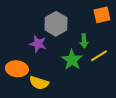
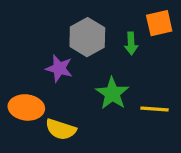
green arrow: (84, 41) -> (131, 43), moved
yellow line: (99, 56) -> (155, 109), moved, turned 36

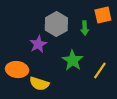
purple star: (59, 68) -> (38, 44), turned 30
yellow line: (155, 109) -> (100, 71), turned -60

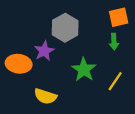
green arrow: (85, 28) -> (114, 42), moved
orange ellipse: (17, 70) -> (19, 64), moved

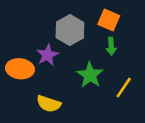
orange square: (119, 17) -> (109, 20), moved, turned 36
green arrow: (114, 42) -> (111, 46), moved

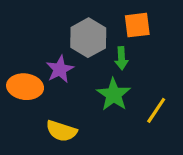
orange square: (109, 20) -> (137, 25), turned -30
green arrow: (111, 46) -> (121, 58), moved

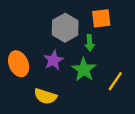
purple star: (60, 69) -> (53, 60), moved
orange ellipse: (25, 87) -> (19, 64), turned 60

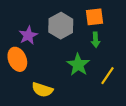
green arrow: (90, 43) -> (96, 40), moved
purple star: (53, 60) -> (28, 35), moved

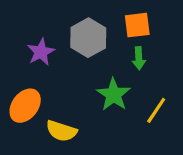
orange ellipse: (17, 59) -> (25, 106), moved, turned 60

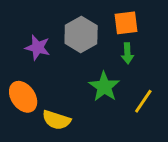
purple star: (41, 52) -> (38, 48), turned -30
orange ellipse: (25, 106) -> (23, 97), turned -72

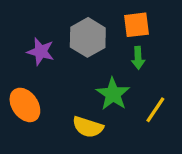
yellow semicircle: (56, 120) -> (88, 127), moved

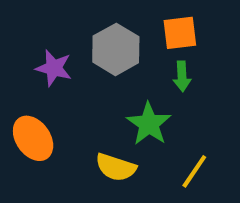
yellow line: (155, 110) -> (194, 171), moved

